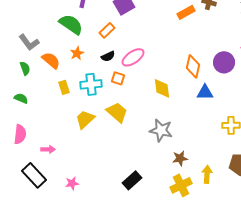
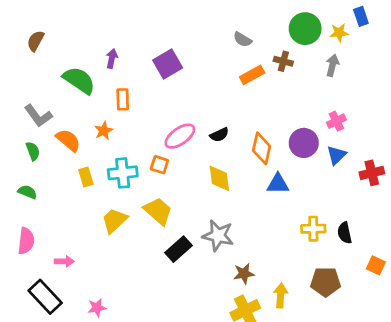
green semicircle: (71, 24) -> (79, 80), moved
orange rectangle: (107, 30) -> (123, 99), moved, turned -49
black semicircle: (108, 56) -> (219, 135), moved
black rectangle: (132, 180) -> (179, 249), moved

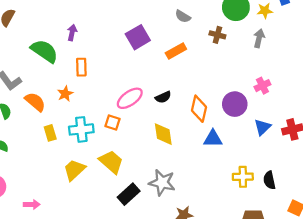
purple square: (168, 64) -> (138, 37), moved
orange rectangle: (252, 75) -> (176, 51), moved
blue triangle: (336, 155) -> (262, 127), moved

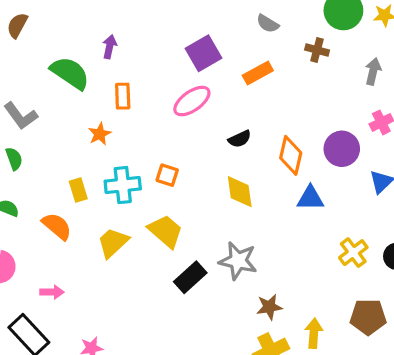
gray arrow: (259, 38) -> (373, 71), moved
pink ellipse: (130, 98) -> (192, 101), moved
orange semicircle: (35, 102) -> (57, 226), moved
yellow cross: (243, 177) -> (353, 253), turned -36

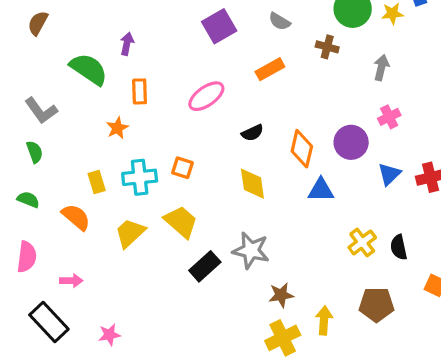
purple square: (203, 53) -> (219, 26), moved

